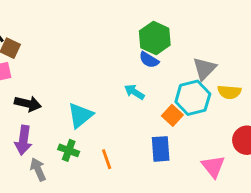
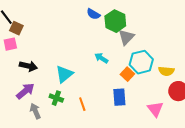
blue semicircle: (149, 60) -> (93, 14), moved
gray triangle: (204, 69) -> (126, 37), moved
yellow semicircle: (229, 92) -> (166, 71), moved
purple arrow: (23, 140) -> (25, 91), turned -138

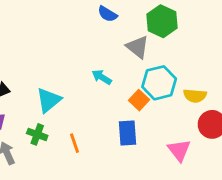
blue semicircle: (93, 14) -> (107, 14), moved
green hexagon: (115, 21) -> (162, 21), moved
gray triangle: (126, 37) -> (138, 47), turned -36

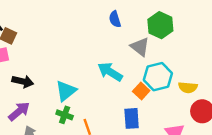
blue semicircle: (107, 14) -> (115, 19), turned 42
cyan arrow: (102, 77) -> (110, 72), size x1.5
green cross: (37, 134) -> (65, 115), moved

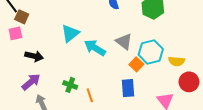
gray triangle: (140, 47) -> (124, 42), moved
cyan arrow: (110, 72) -> (95, 48), moved
cyan triangle: (66, 91) -> (70, 33), moved

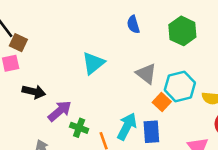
cyan triangle: (70, 33) -> (93, 63), moved
cyan arrow: (95, 48) -> (127, 127), moved, turned 85
purple arrow: (31, 82) -> (60, 111), moved

